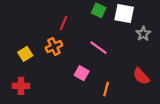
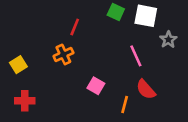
pink line: (99, 48) -> (136, 56), moved, turned 30
yellow square: (25, 54) -> (18, 65), moved
red semicircle: (141, 76) -> (146, 90), moved

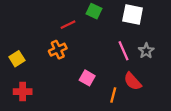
green square: (116, 12) -> (94, 11), moved
red line: (75, 27) -> (68, 25), turned 42
gray star: (168, 40) -> (146, 51), moved

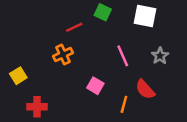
pink line: (123, 51) -> (123, 56), moved
yellow square: (17, 59) -> (18, 76), moved
red cross: (23, 92) -> (37, 107), moved

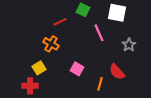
orange cross: (63, 55) -> (51, 44), turned -35
pink line: (123, 56) -> (99, 33), moved
yellow square: (18, 76) -> (39, 68), moved

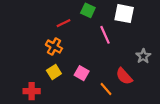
gray star: (129, 45) -> (143, 56), moved
yellow square: (39, 68) -> (54, 72), moved
orange line: (100, 84) -> (106, 89), turned -56

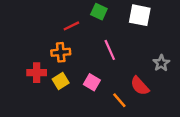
pink line: (105, 35) -> (110, 50), moved
orange cross: (54, 47) -> (61, 52), turned -35
red cross: (32, 91) -> (37, 73), moved

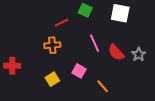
red cross: (37, 73) -> (12, 66), moved
yellow square: (61, 81) -> (52, 79), moved
red semicircle: (140, 86) -> (116, 52), moved

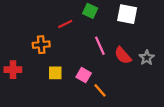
orange cross: (52, 45) -> (41, 45), moved
yellow square: (52, 79) -> (55, 73), moved, turned 32
orange line: (103, 86) -> (100, 90), moved

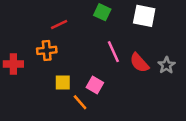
red line: (65, 24) -> (59, 24), moved
red cross: (13, 70) -> (13, 64), moved
orange line: (100, 90) -> (80, 102), moved

